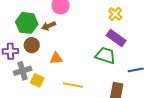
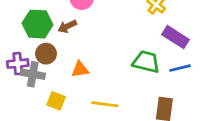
purple rectangle: (116, 38) -> (176, 37), moved
blue line: (136, 70) -> (180, 68), moved
gray cross: (23, 71) -> (33, 74), moved, turned 30

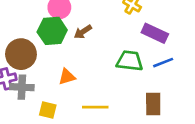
green hexagon: (37, 24) -> (52, 31), moved
brown arrow: (67, 26) -> (83, 32), moved
brown circle: (46, 54) -> (21, 54), moved, size x1.5

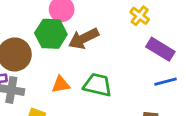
brown arrow: (83, 32) -> (84, 39), size x1.5
green trapezoid: (130, 61) -> (98, 85), moved

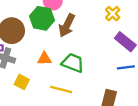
brown arrow: (84, 39) -> (67, 25), turned -45

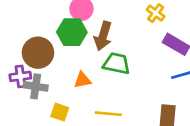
green trapezoid: (73, 63) -> (116, 63), moved

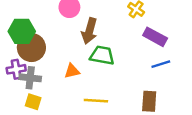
green hexagon: (72, 32) -> (22, 31), moved
yellow square: (60, 112) -> (33, 102), moved

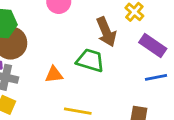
brown arrow: (89, 31) -> (106, 32), moved, turned -45

